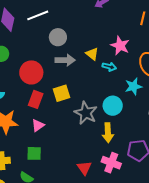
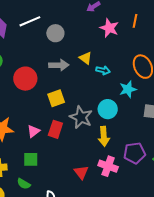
gray circle: (58, 37) -> (55, 33), moved
pink star: (120, 46) -> (109, 28), moved
red rectangle: (36, 99) -> (55, 129), moved

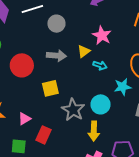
pink star: (109, 28) -> (102, 35), moved
yellow triangle: (86, 58) -> (84, 51), turned 40
red rectangle: (55, 129) -> (43, 135), moved

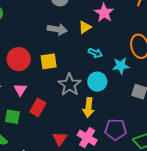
red circle: (22, 65) -> (19, 59), moved
cyan arrow: (100, 65) -> (95, 53), moved
pink triangle: (24, 119) -> (20, 90), turned -32

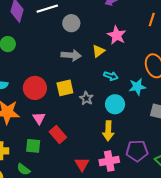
gray star: (70, 85) -> (86, 98), moved, size x0.6
red rectangle: (38, 107) -> (58, 135), turned -66
pink cross: (87, 138) -> (109, 161), turned -36

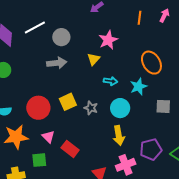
pink star: (117, 35) -> (108, 40), turned 30
gray arrow: (71, 55) -> (57, 63), moved
green square: (33, 146) -> (39, 160), moved

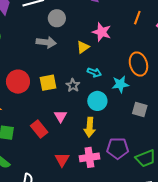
pink star: (108, 40) -> (102, 32), turned 30
gray star: (91, 108) -> (73, 85), moved
pink triangle: (48, 137) -> (61, 116), moved

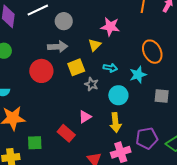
red circle: (18, 82) -> (41, 71), moved
yellow square: (48, 83) -> (76, 67), moved
pink triangle: (61, 116) -> (85, 117), turned 40

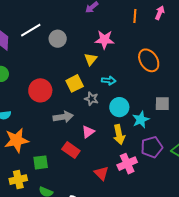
gray arrow: (58, 47) -> (63, 117), moved
cyan star: (138, 75) -> (141, 120), moved

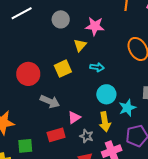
gray circle: (58, 39) -> (61, 19), moved
gray star: (91, 99) -> (87, 136), moved
gray arrow: (63, 117) -> (50, 101), turned 30
red rectangle: (71, 150) -> (56, 135), turned -54

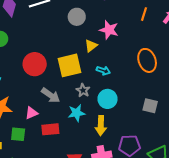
yellow square: (63, 69) -> (70, 65), size x1.4
cyan star: (127, 108) -> (77, 113), moved
pink triangle: (74, 118) -> (31, 113), moved
gray star: (87, 136) -> (83, 90), moved

